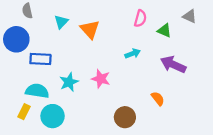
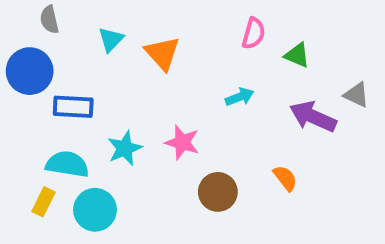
gray triangle: (190, 16) -> (357, 95), moved
brown circle: (125, 117) -> (218, 192), moved

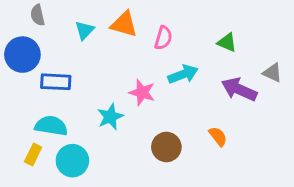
pink semicircle: (254, 33) -> (163, 38), moved
orange triangle: (162, 53) -> (124, 24), moved, turned -32
cyan arrow: (240, 97) -> (183, 74), size x1.4
pink star: (182, 142) -> (142, 92), moved
cyan star: (125, 148) -> (110, 117), moved

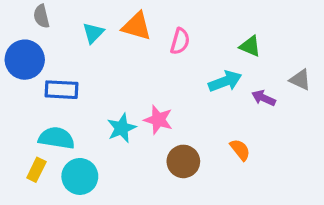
cyan arrow: (183, 74) -> (225, 81), moved
purple arrow: (239, 89) -> (264, 98), size x0.6
pink star: (142, 92) -> (158, 120), moved

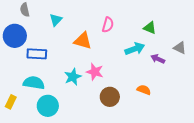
orange triangle: (137, 26) -> (83, 41), moved
orange semicircle: (240, 150) -> (144, 90), turned -32
yellow rectangle: (36, 170) -> (11, 102), moved

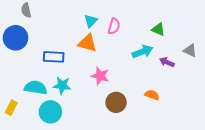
cyan triangle: (56, 20) -> (91, 21), moved
blue rectangle: (37, 54) -> (54, 57), moved
cyan star: (73, 77) -> (62, 85), moved, turned 30

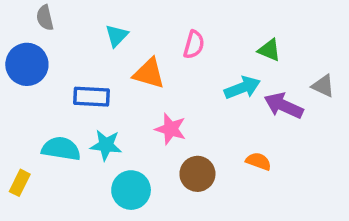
cyan triangle: (91, 21) -> (117, 36), moved
purple arrow: (167, 62) -> (284, 106), size x1.5
cyan circle: (50, 112) -> (131, 190), moved

